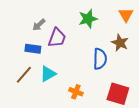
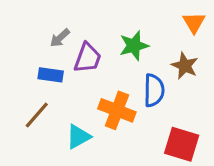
green star: (88, 19) -> (134, 46), moved
cyan triangle: (48, 74) -> (78, 137), moved
orange cross: (76, 92) -> (117, 110), moved, size x1.6

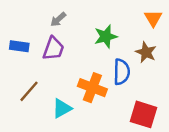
gray arrow: (60, 38) -> (58, 19), moved
purple trapezoid: (88, 58) -> (53, 49), moved
blue rectangle: (51, 75) -> (19, 46), moved

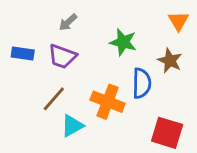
green star: (106, 36) -> (123, 42), turned 30
purple trapezoid: (53, 49) -> (62, 56), turned 90
brown line: (29, 91) -> (54, 99), moved

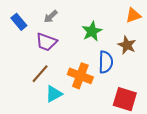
orange triangle: (178, 21) -> (133, 15), turned 42
green star: (123, 42) -> (92, 31), turned 30
blue rectangle: (23, 54) -> (19, 22), moved, turned 42

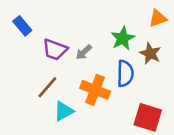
gray arrow: (51, 16) -> (84, 52), moved
green star: (92, 31) -> (123, 38), moved

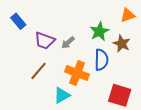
cyan triangle: (64, 111) -> (62, 95), moved

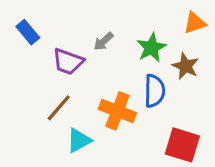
gray arrow: (68, 43) -> (104, 41), moved
cyan triangle: (62, 95) -> (79, 140), moved

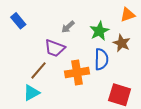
purple trapezoid: (68, 61) -> (55, 48), moved
orange cross: (117, 111) -> (77, 72), turned -30
cyan triangle: (79, 140) -> (31, 93), moved

